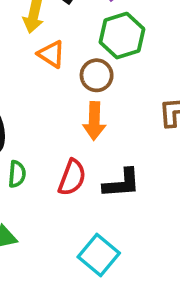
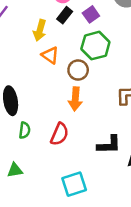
black L-shape: (122, 183) -> (109, 145), moved
cyan square: (99, 255) -> (74, 184), turned 30

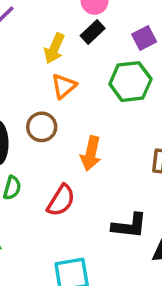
purple square: (91, 14) -> (144, 38), moved
orange triangle: (50, 55) -> (64, 86), turned 36
brown circle: (78, 70) -> (42, 127), moved

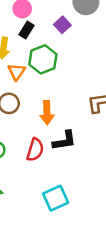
green hexagon: (130, 82) -> (43, 59), moved
black L-shape: (129, 226) -> (64, 141), moved

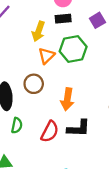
black rectangle: (26, 30) -> (63, 19), turned 42

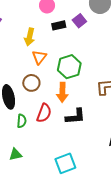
black rectangle: (63, 19) -> (59, 25), moved
green hexagon: (73, 49) -> (69, 67), moved
red semicircle: (50, 132) -> (44, 113), moved

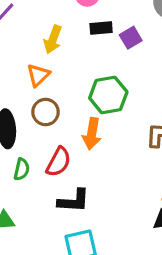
purple square: (79, 21) -> (131, 38), moved
orange triangle: (39, 57) -> (38, 75), moved
black L-shape: (75, 116) -> (74, 201), moved

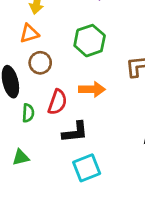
orange triangle: (38, 75) -> (29, 33), turned 36
orange arrow: (92, 134) -> (92, 89), moved, turned -90

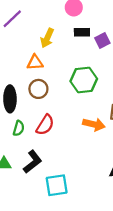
orange arrow: (92, 89) -> (94, 124), moved
black L-shape: (75, 132) -> (32, 162), moved, turned -45

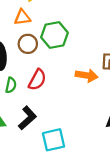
green hexagon: (84, 80) -> (55, 35), moved

